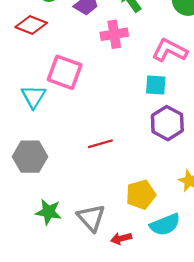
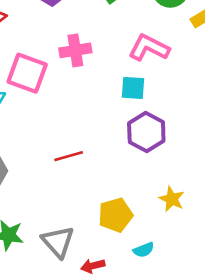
pink cross: (114, 34) -> (75, 50), moved
cyan semicircle: (165, 225) -> (144, 250), size x0.6

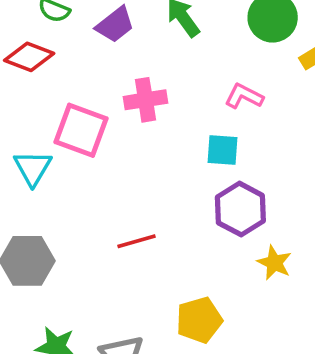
pink L-shape: (149, 48) -> (244, 96), size x0.7
yellow star: (172, 199) -> (274, 263), moved

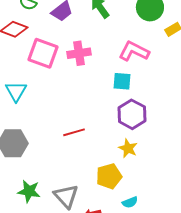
pink L-shape: (244, 96) -> (134, 51), size x1.4
pink square: (81, 130) -> (43, 53), moved
yellow star: (274, 263) -> (128, 148), moved

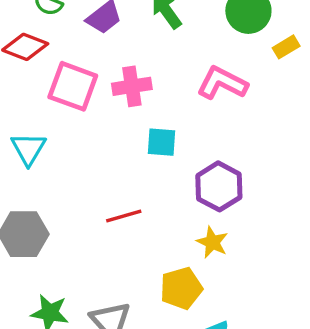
cyan square: (122, 81) -> (161, 142), moved

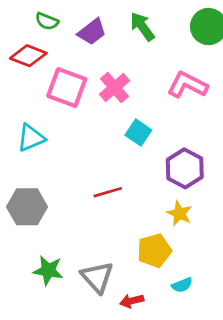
pink cross: (132, 86) -> (114, 87), turned -32
cyan square: (161, 142) -> (138, 133), turned 30
cyan triangle: (28, 149) -> (31, 138), turned 36

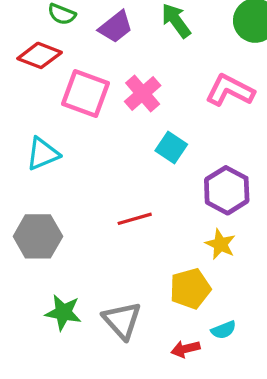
red arrow: (132, 301) -> (185, 349), moved

